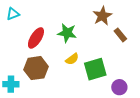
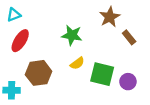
red ellipse: (36, 38) -> (20, 41), moved
green square: (95, 69) -> (102, 74), turned 30
purple circle: (119, 87) -> (128, 82), moved

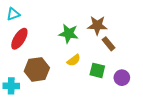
brown star: (110, 17) -> (97, 25), moved, turned 30
brown rectangle: (129, 37) -> (109, 44), moved
green square: (102, 74) -> (97, 70), size x0.7

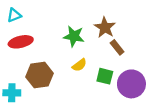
brown star: (97, 25) -> (105, 27), turned 30
red ellipse: (19, 39) -> (21, 42), turned 45
purple circle: (122, 78) -> (131, 84), size x1.6

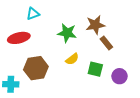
cyan triangle: (14, 15) -> (33, 14), moved
brown star: (105, 27) -> (95, 25), turned 30
purple circle: (131, 84) -> (119, 76), size x0.6

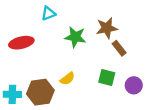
cyan triangle: (33, 14) -> (48, 13), moved
yellow semicircle: (72, 59) -> (67, 79), moved
brown hexagon: (36, 68) -> (40, 92), moved

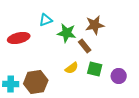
cyan triangle: (48, 13) -> (46, 20), moved
brown rectangle: (119, 48) -> (85, 46), moved
yellow semicircle: (67, 79) -> (72, 68), moved

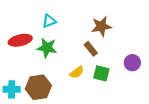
green star: (67, 33) -> (47, 48), moved
purple circle: (119, 76) -> (132, 63), moved

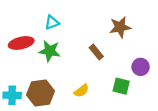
brown star: (101, 26) -> (120, 27), moved
yellow semicircle: (77, 72) -> (81, 91), moved
green square: (101, 73) -> (121, 86), moved

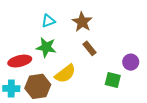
brown star: (120, 27) -> (82, 22), moved, turned -30
red ellipse: (21, 43) -> (20, 61), moved
yellow semicircle: (81, 91) -> (65, 74), moved, size x1.5

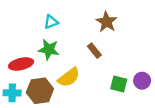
brown star: (82, 22) -> (107, 22), moved
purple circle: (131, 62) -> (142, 81), moved

